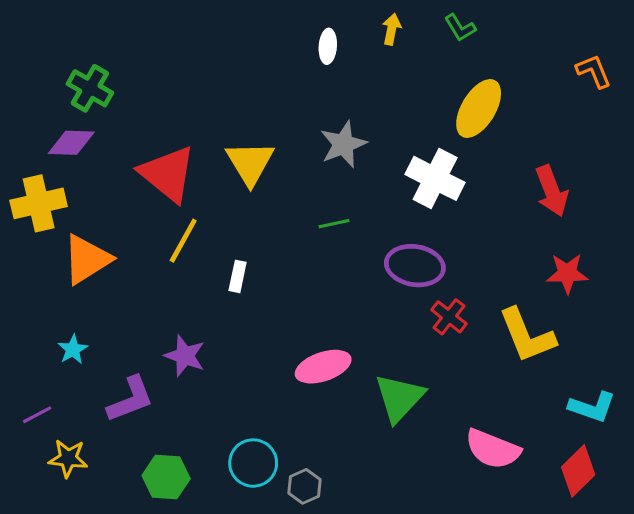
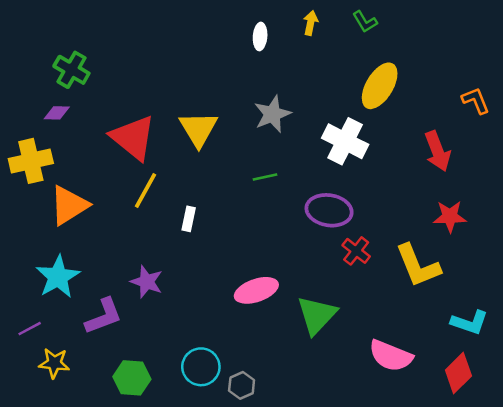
orange L-shape: (594, 71) -> (476, 101), moved
purple diamond: (71, 143) -> (57, 113), size x0.7
cyan star: (73, 350) -> (58, 277), size x1.8

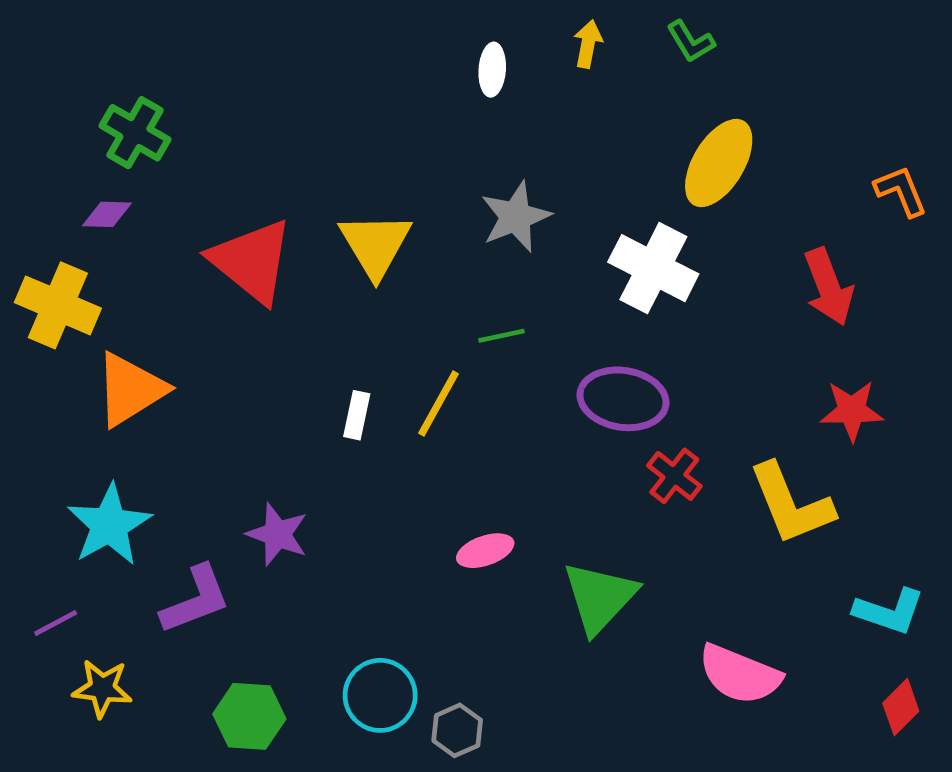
yellow cross: (31, 161) -> (58, 305), turned 36
yellow line: (145, 191) -> (438, 404), moved
pink ellipse: (256, 290) -> (485, 551), size x0.7
red diamond: (458, 373) -> (901, 707), moved, size x0.7

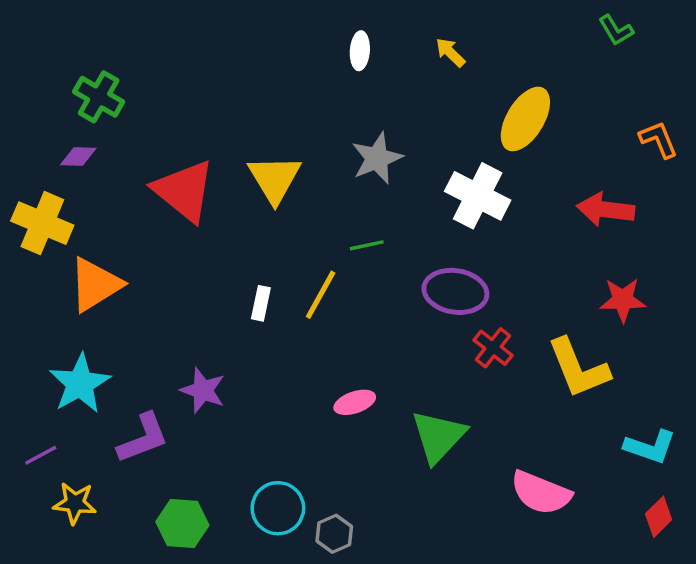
green L-shape: (691, 42) -> (616, 30), moved
yellow arrow: (588, 44) -> (450, 52), moved, turned -56
red arrow: (828, 287) -> (606, 209), turned 118

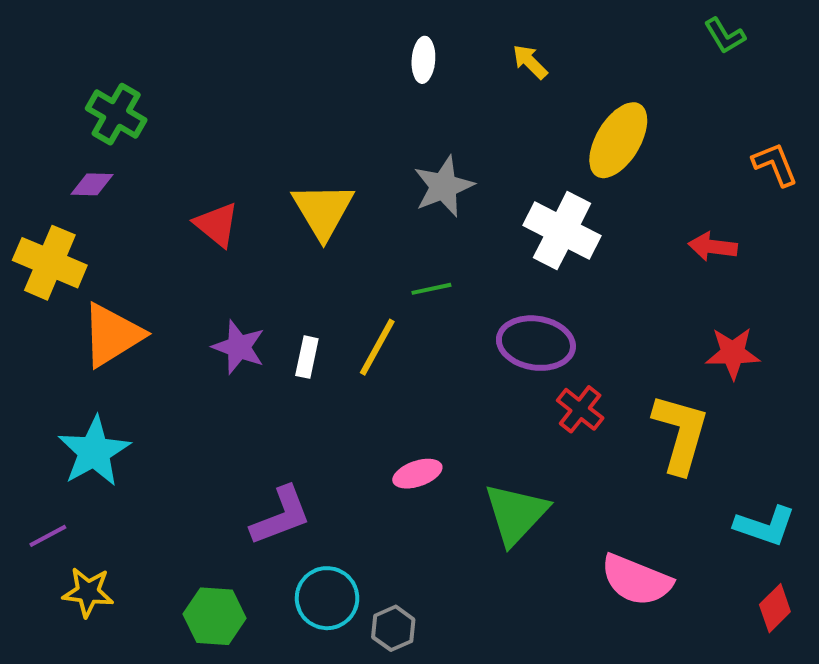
red triangle: (184, 191) -> (217, 225), size x0.6
red arrow: (606, 209) -> (713, 247), size x0.7
yellow L-shape: (578, 368) -> (681, 433), turned -142
purple star: (203, 390) -> (239, 347), moved
purple L-shape: (143, 438) -> (281, 516), moved

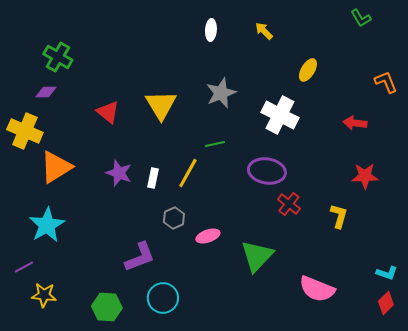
yellow ellipse: (618, 140) -> (308, 70), size x0.6
yellow L-shape: (681, 433) -> (339, 216), size x0.6
cyan L-shape: (765, 526) -> (387, 273), moved, size x0.7
gray hexagon: (393, 628) -> (174, 218), moved

